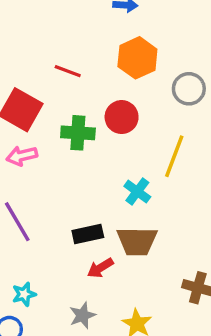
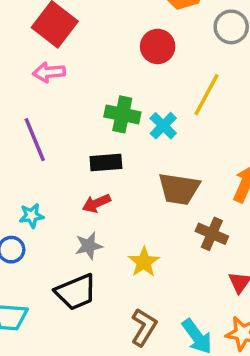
green cross: (78, 133) -> (122, 114), moved
brown trapezoid: (137, 241) -> (179, 189), moved
red arrow: (100, 268) -> (96, 203), moved

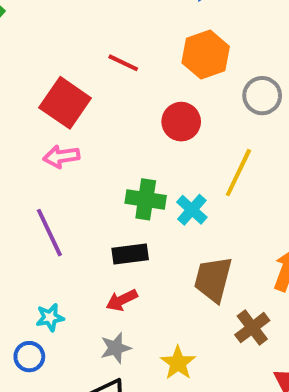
brown trapezoid: (179, 189) -> (213, 279), turned 99
brown cross: (212, 234) -> (252, 328), turned 32

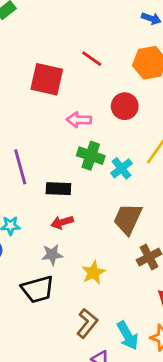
red square: (65, 103) -> (47, 79), turned -32
pink arrow: (61, 157) -> (79, 120), moved
black rectangle: (130, 254) -> (58, 189), moved

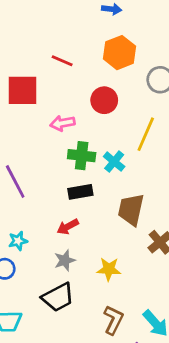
black rectangle: (58, 189) -> (80, 192), moved
yellow star: (93, 273) -> (109, 269), turned -30

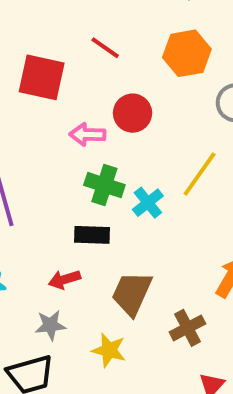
red circle: (104, 100) -> (133, 113), moved
brown trapezoid: (131, 210) -> (132, 293), moved

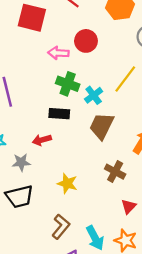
brown trapezoid: (132, 293) -> (102, 126), moved
gray star: (50, 325) -> (21, 162), moved
brown cross: (187, 328) -> (115, 172), turned -36

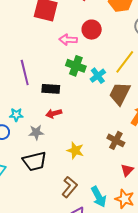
black rectangle: (59, 114) -> (51, 89), moved
brown trapezoid: (102, 126) -> (120, 94), moved

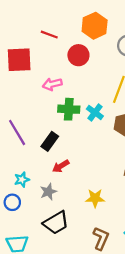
red circle: (92, 30) -> (78, 55), moved
black rectangle: (51, 89) -> (50, 141), turned -42

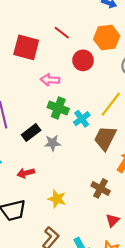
red arrow: (61, 166) -> (26, 173), moved
gray star: (48, 192) -> (52, 143), moved

